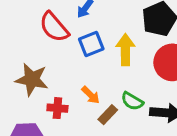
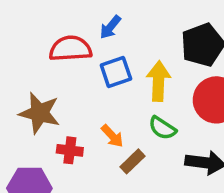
red semicircle: (54, 27) -> (70, 49), turned 124
green semicircle: (132, 101) -> (162, 128), moved

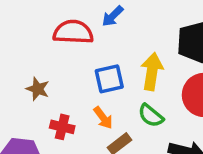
blue square: (116, 72) -> (109, 79), moved
brown star: (39, 113) -> (38, 89), size x0.6

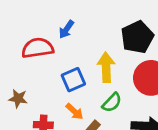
green semicircle: (151, 116) -> (112, 102), turned -75

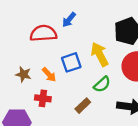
yellow arrow: (106, 67) -> (100, 54), turned -30
orange arrow: (74, 111) -> (49, 75), moved

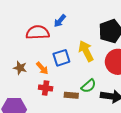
green semicircle: (102, 84) -> (89, 86), moved
red cross: (43, 98) -> (46, 88), moved
brown rectangle: (83, 106) -> (71, 95), turned 48

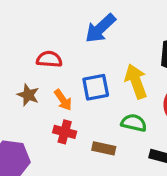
blue arrow: (60, 21) -> (100, 28), size x1.5
red semicircle: (38, 32) -> (49, 59), moved, size x0.7
green semicircle: (89, 86) -> (134, 123), moved, turned -133

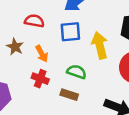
blue square: (96, 87) -> (70, 32), moved
green semicircle: (134, 123) -> (77, 72), moved

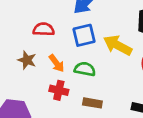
yellow arrow: (100, 45) -> (118, 45), turned -40
green semicircle: (77, 72) -> (85, 69), moved

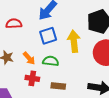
red semicircle: (44, 29) -> (14, 24), moved
yellow arrow: (118, 45) -> (74, 41), turned 60

